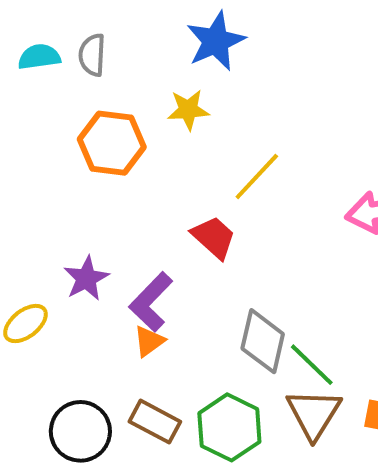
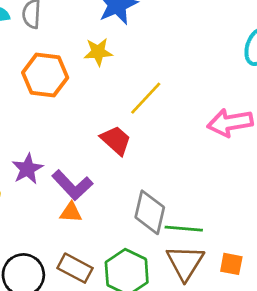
purple L-shape: (151, 302) -> (72, 185), turned -87
orange triangle: (149, 341) -> (71, 212), turned 40
green line: (312, 365) -> (184, 229), turned -39

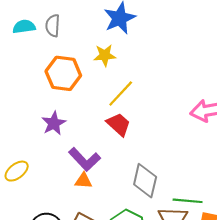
yellow line: (146, 98) -> (121, 94), moved
purple star: (27, 169) -> (54, 123), moved
green line: (184, 229) -> (188, 201), moved

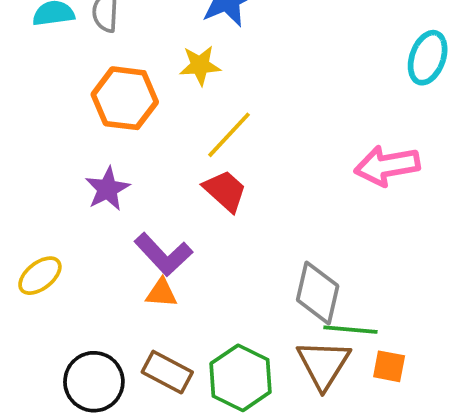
gray diamond: (145, 181) -> (318, 293), moved

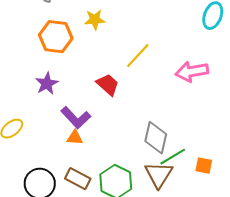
yellow line: (229, 135) -> (138, 56), moved
green line: (350, 330) -> (173, 157), turned -36
orange square: (389, 366) -> (204, 166), moved

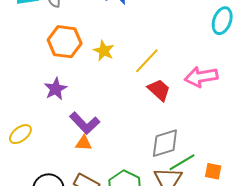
yellow star: (95, 20) -> (104, 51), moved, turned 30
red trapezoid: (108, 85) -> (159, 90), moved
gray diamond: (156, 138) -> (165, 143), turned 60

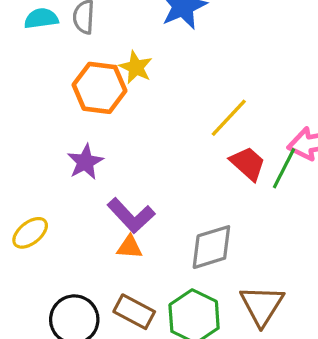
yellow star: (104, 51) -> (136, 67), moved
gray diamond: (165, 143) -> (211, 247), moved
green line: (182, 162) -> (284, 168), moved, turned -32

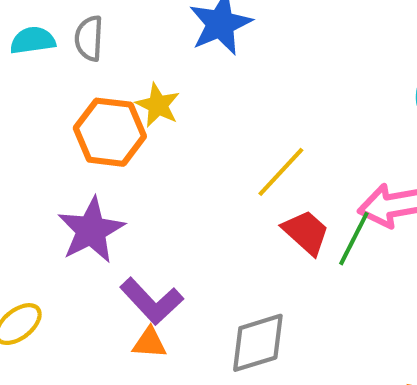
purple star: (85, 162) -> (91, 230), size x1.4

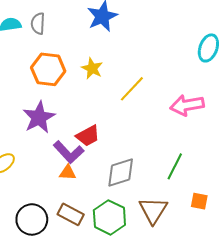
yellow star: (158, 105) -> (92, 68), moved
red trapezoid: (306, 232) -> (88, 136), moved, turned 110
green line: (354, 239) -> (175, 166), moved

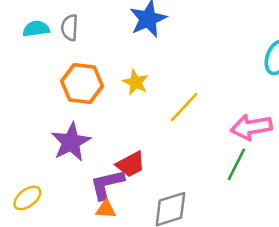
purple L-shape: (69, 152) -> (107, 184), turned 120
green line: (175, 166) -> (236, 164), moved

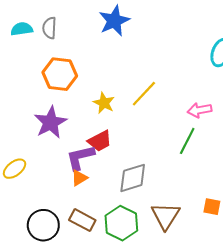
yellow star: (136, 82) -> (104, 103), moved
pink arrow: (251, 127) -> (199, 110), size x0.7
orange triangle: (106, 209) -> (79, 178), turned -36

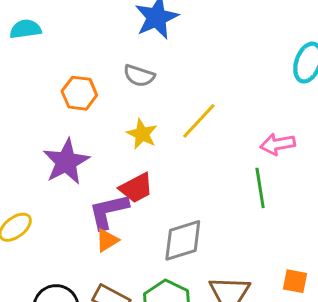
gray semicircle: (49, 28) -> (139, 76), moved, turned -75
orange hexagon: (60, 74) -> (79, 93), size x0.7
green line: (187, 141) -> (260, 188), turned -36

